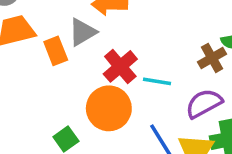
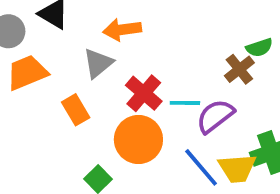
orange rectangle: (56, 51) -> (76, 110), moved
purple semicircle: (204, 103) -> (215, 116), moved

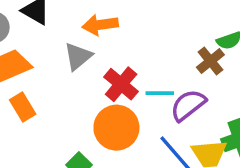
orange rectangle: (76, 110) -> (23, 107), moved

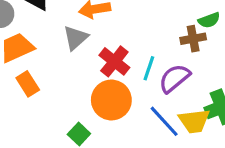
brown cross: (210, 61) -> (193, 39), turned 30
cyan line: (160, 93) -> (149, 68), turned -70

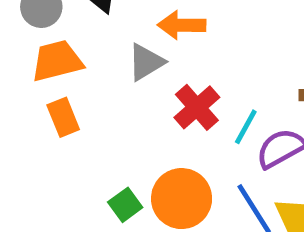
orange circle: (111, 100) -> (182, 199), moved

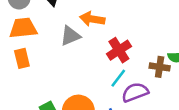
red cross: (197, 107) -> (119, 50), moved

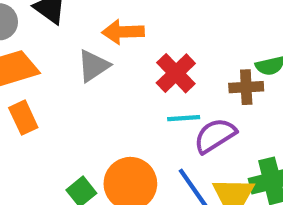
cyan line: (118, 78) -> (184, 118), turned 60

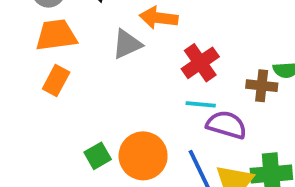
orange rectangle: (23, 118) -> (56, 81), turned 44
purple semicircle: (215, 136) -> (226, 125), turned 39

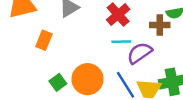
orange rectangle: (56, 81) -> (44, 40), moved
purple semicircle: (226, 125) -> (140, 53), turned -45

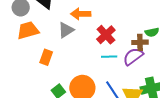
purple semicircle: (140, 53) -> (133, 56), moved

